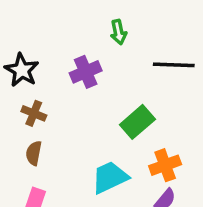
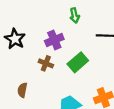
brown cross: (34, 113) -> (46, 63), moved
green rectangle: (137, 122) -> (78, 62), moved

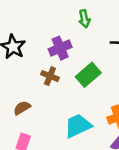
brown semicircle: (22, 90) -> (22, 108), turned 48

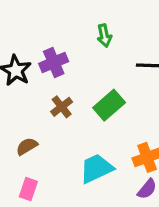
purple cross: (60, 48) -> (54, 62), moved
brown cross: (50, 76) -> (62, 107), turned 30

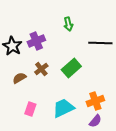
brown semicircle: (27, 146) -> (19, 78), moved
pink rectangle: (28, 189) -> (30, 109), moved

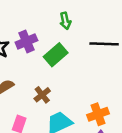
green rectangle: (71, 68) -> (56, 55), moved
brown cross: (41, 69) -> (42, 95), moved

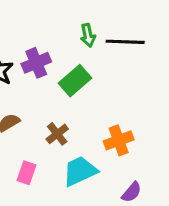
black line: (104, 44) -> (125, 42), moved
orange cross: (98, 114) -> (119, 140), moved

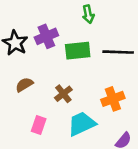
black line: (125, 42) -> (118, 52), moved
green rectangle: (75, 81) -> (78, 51), turned 35

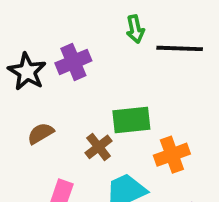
green rectangle: (78, 51) -> (131, 120), moved
black line: (118, 52) -> (180, 48), moved

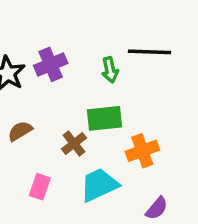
green arrow: (135, 29) -> (110, 70), moved

